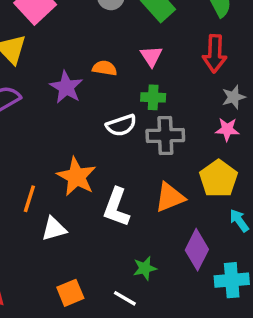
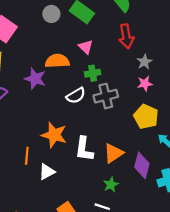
orange semicircle: (105, 68) -> (57, 61), size x1.5
orange triangle: (170, 197) -> (113, 153), moved

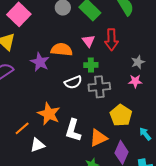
red arrow: (126, 36) -> (111, 40), moved
yellow pentagon: (146, 117) -> (121, 115), moved
orange line: (27, 156) -> (22, 128), turned 35

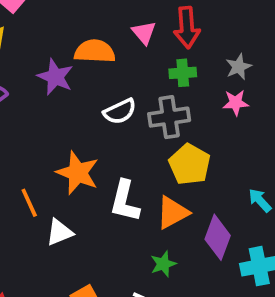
green cross: (91, 65) -> (183, 73), moved
yellow pentagon: (121, 115) -> (190, 164), moved
orange line: (22, 128) -> (29, 203), turned -70

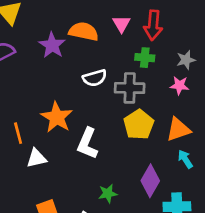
orange triangle: (173, 213) -> (178, 130), moved

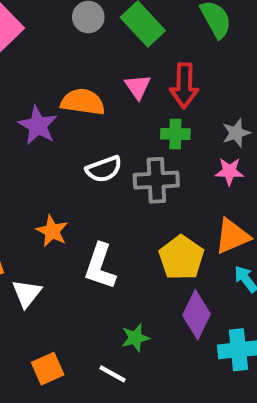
orange star: (57, 117) -> (52, 231), size x0.7
yellow pentagon: (139, 125) -> (181, 258), moved
white triangle: (37, 158) -> (27, 293), turned -35

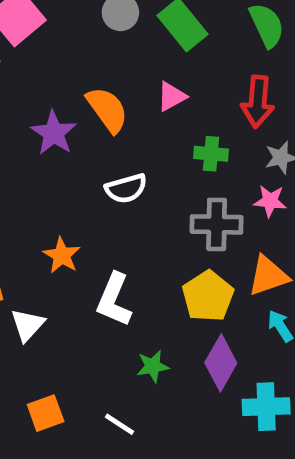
red arrow: (184, 86) -> (258, 102), moved
pink triangle: (138, 87) -> (172, 96), turned 32
orange semicircle: (83, 102) -> (107, 110), turned 42
gray cross: (156, 180) -> (217, 224), moved
green star: (135, 338) -> (153, 366), moved

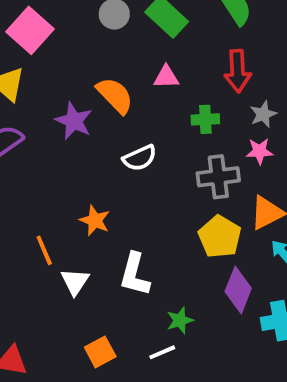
pink triangle: (172, 96) -> (166, 77), turned 36
white L-shape: (114, 300) -> (135, 274), moved
green star: (153, 366) -> (180, 320), moved
white line: (120, 424) -> (162, 352), turned -48

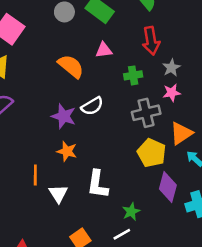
purple star: (74, 121) -> (64, 116), moved
orange line: (44, 250) -> (35, 175), turned 30

